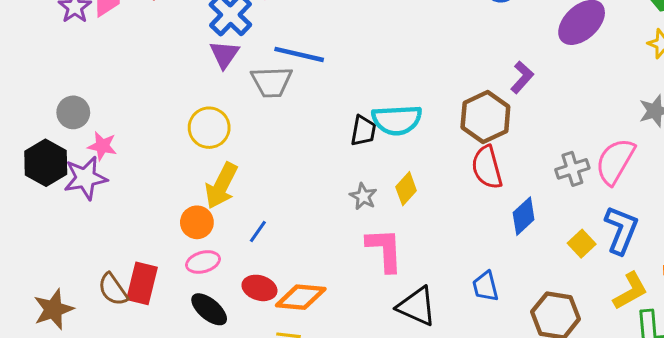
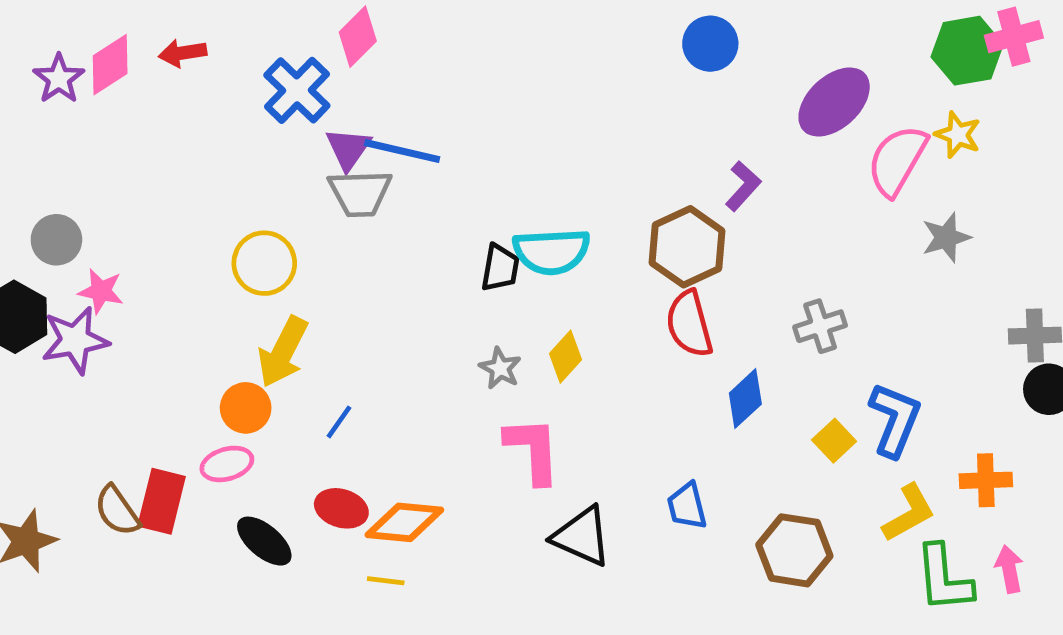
purple triangle: (224, 54) -> (348, 149), moved
pink semicircle: (615, 161) -> (897, 160), moved
pink ellipse: (203, 262) -> (227, 464), moved

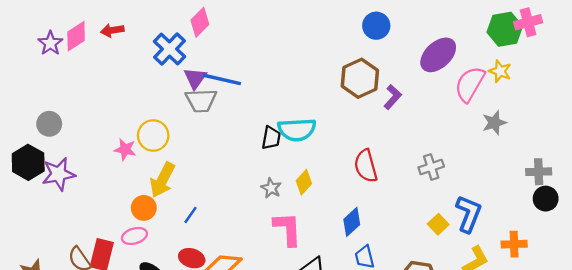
brown hexagon: (687, 247) -> (360, 78), moved
pink star: (101, 291) -> (125, 150), moved
blue diamond: (745, 399) -> (352, 222), moved

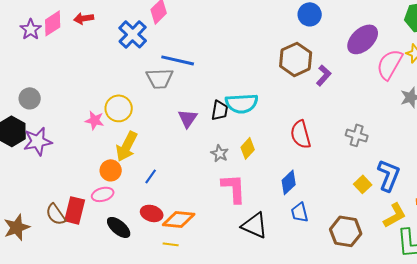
purple triangle: (195, 78) -> (188, 118), moved
gray cross: (431, 167) -> (357, 135), turned 35

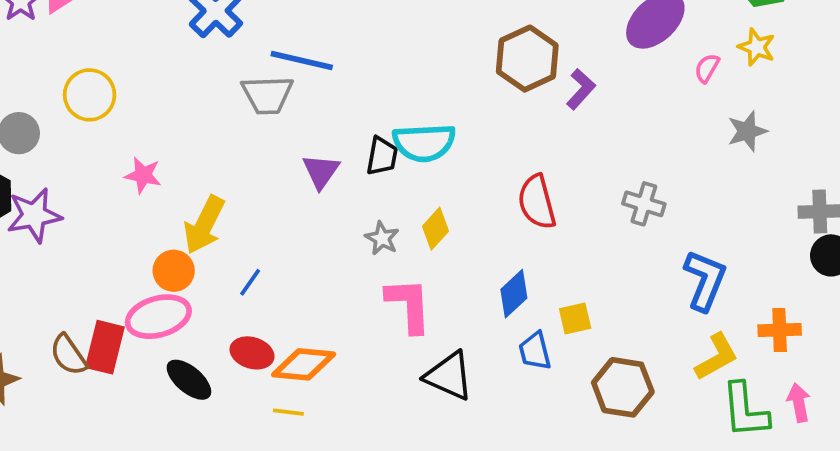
pink semicircle: (390, 64) -> (707, 68), size x0.5
yellow circle: (119, 108) -> (90, 95), moved
yellow square: (363, 184) -> (575, 319), moved, turned 30
pink ellipse: (103, 194) -> (158, 317), size x1.5

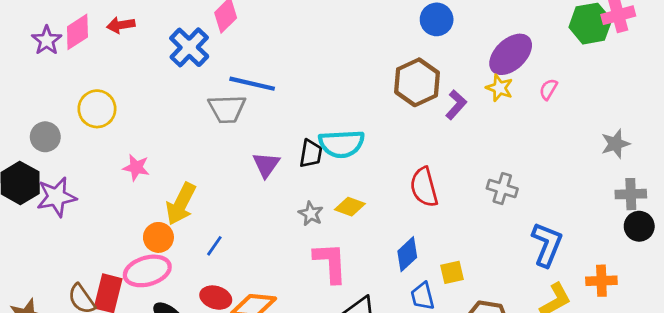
yellow star: (757, 47) -> (499, 88), moved
gray star: (747, 131) -> (615, 144), moved
yellow diamond: (436, 229) -> (350, 207), turned 68

